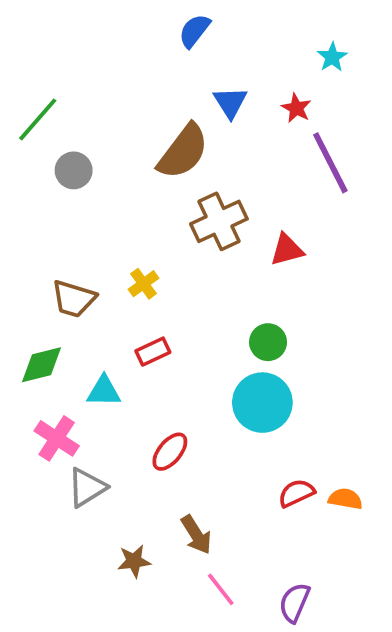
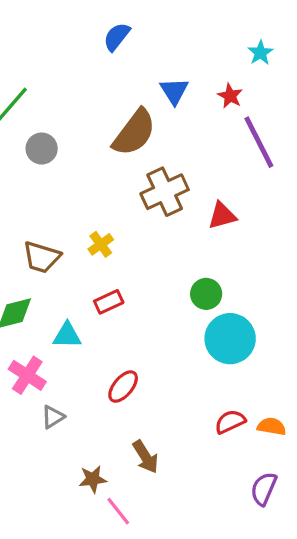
blue semicircle: (194, 31) -> (117, 37), moved
cyan circle: (262, 403) -> (230, 339), moved
gray triangle: (87, 487) -> (53, 417), size x0.7
pink line: (221, 589) -> (118, 511), moved
purple semicircle: (294, 603) -> (264, 489), moved

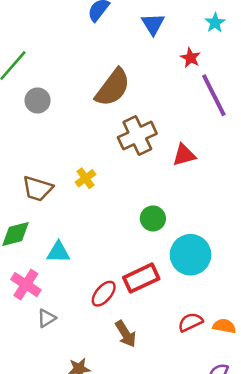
blue triangle: (174, 91) -> (153, 24), moved
green circle: (206, 294) -> (153, 218), moved
red rectangle: (109, 302) -> (141, 278), moved, size x1.5
brown arrow: (145, 457) -> (126, 334), moved

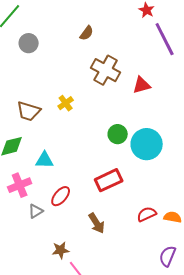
brown semicircle: (113, 88) -> (87, 33), size x0.5
brown cross: (137, 135) -> (106, 70), turned -36
cyan circle: (191, 255) -> (147, 144), moved
pink cross: (26, 285) -> (20, 185), turned 35
red ellipse: (104, 294) -> (61, 196), moved

